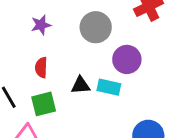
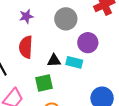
red semicircle: (41, 68) -> (26, 47), size x1.5
green square: (44, 104) -> (44, 83), moved

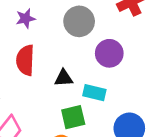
cyan rectangle: (74, 62) -> (94, 93), moved
green square: (44, 83) -> (73, 117), moved

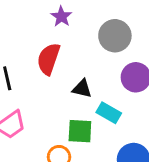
purple star: (25, 18) -> (61, 17), turned 30

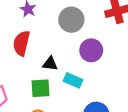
green square: (80, 131) -> (41, 88), moved

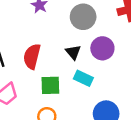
red semicircle: (21, 43) -> (32, 56), moved
black triangle: (50, 64) -> (73, 52), moved, turned 42

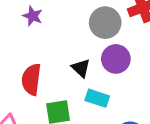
gray circle: (83, 17) -> (105, 23), moved

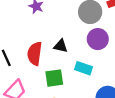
black triangle: (81, 68) -> (61, 46), moved, turned -32

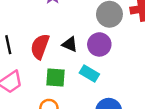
purple circle: (98, 39) -> (99, 44), moved

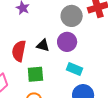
cyan rectangle: (89, 74) -> (75, 69), moved

